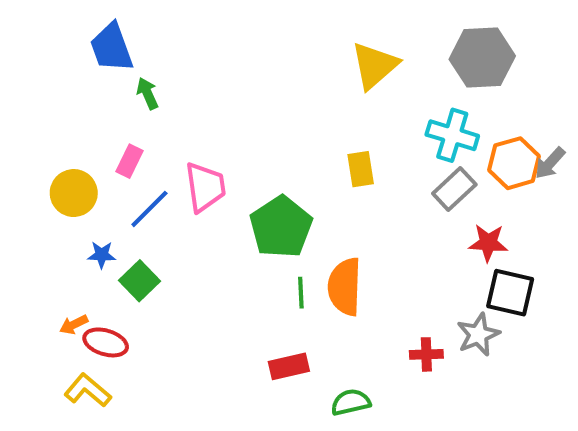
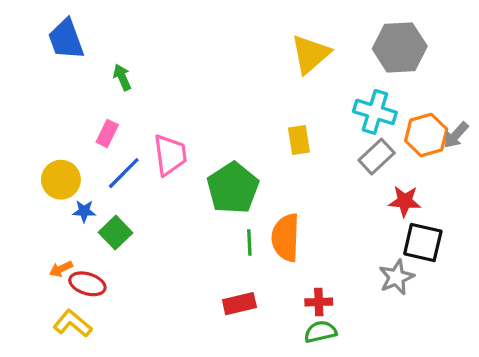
blue trapezoid: (112, 48) -> (66, 39), moved
yellow circle: (74, 193) -> (61, 180), moved
red cross: (426, 354) -> (319, 302), moved
green semicircle: (351, 402) -> (320, 332), moved

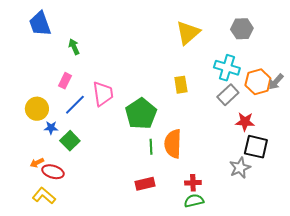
gray hexagon: (400, 47) -> (242, 29), size x0.7

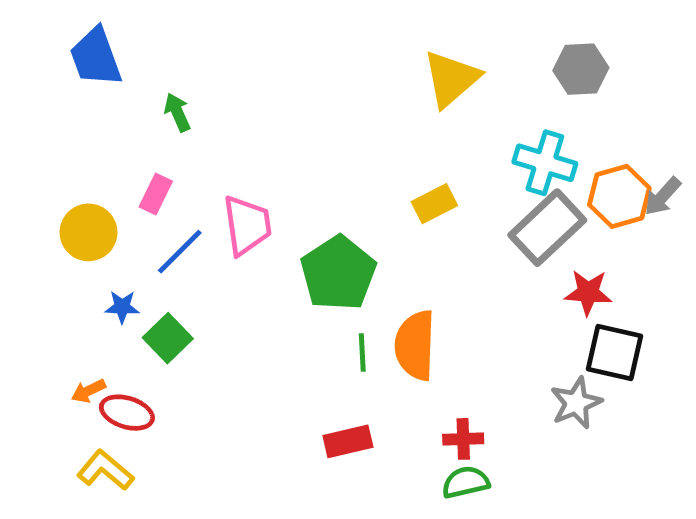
yellow rectangle: (181, 85) -> (434, 204), turned 72
gray rectangle: (228, 95) -> (547, 228), size x1.4
yellow circle: (37, 109) -> (88, 232), moved

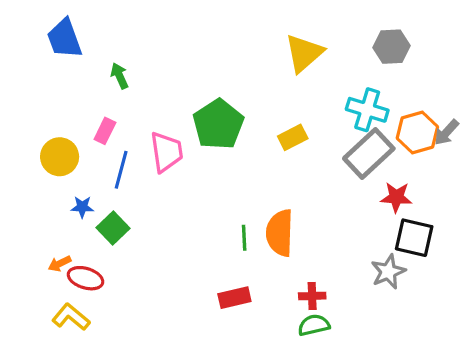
blue line: (180, 252) -> (121, 170), turned -30
green pentagon: (338, 273) -> (218, 124), moved

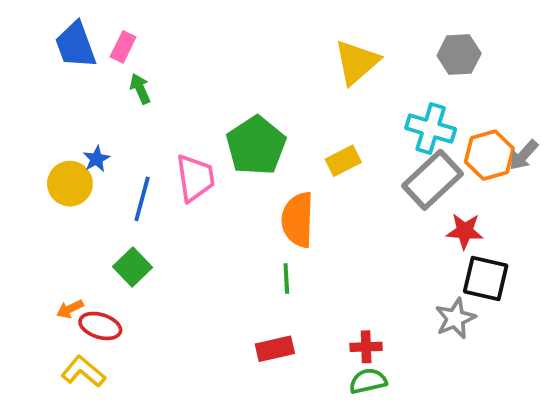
pink rectangle: (105, 131) -> (123, 47), moved
blue star: (82, 207) -> (96, 159), moved, turned -30
orange semicircle: (280, 233) -> (298, 220), moved

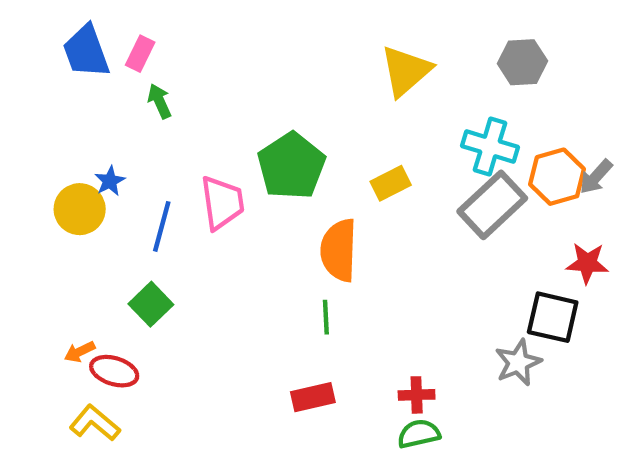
red star: (465, 231) -> (587, 263), moved

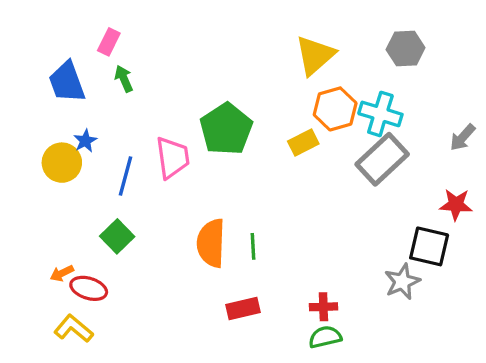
blue trapezoid: (86, 51) -> (67, 82), moved
orange hexagon: (557, 177) -> (335, 109), moved
orange semicircle: (339, 250) -> (211, 243), moved

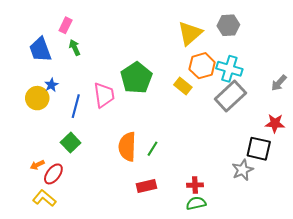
gray hexagon: (406, 49) -> (228, 25), moved
yellow rectangle: (303, 142) -> (183, 86), turned 66
green line: (253, 246) -> (153, 149), turned 35
red ellipse: (89, 288) -> (53, 174), turned -70

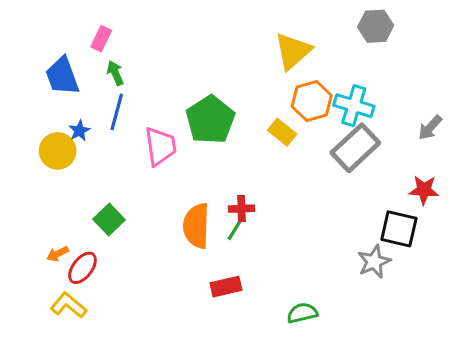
gray hexagon: (228, 25) -> (376, 26), moved
blue line: (76, 106) -> (117, 112), moved
red cross: (195, 185) -> (242, 209), moved

